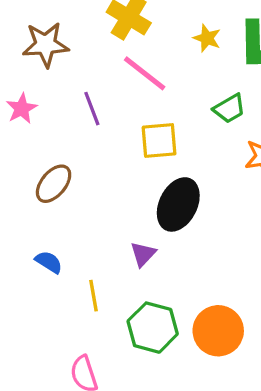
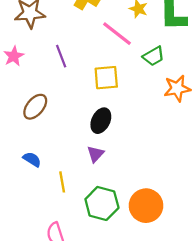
pink line: (145, 73) -> (117, 34), moved
black ellipse: (178, 204) -> (101, 121), moved, size x0.7

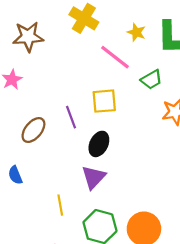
purple line: (61, 56) -> (71, 117), moved
purple triangle: (95, 154) -> (94, 177), size x1.4
blue semicircle: (32, 159) -> (15, 175), moved, turned -144

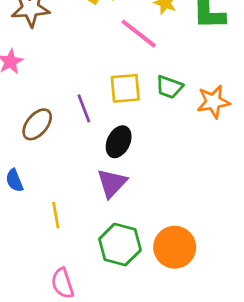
green trapezoid: (151, 80) -> (169, 87), moved, turned 50
yellow line: (60, 205) -> (56, 215), moved

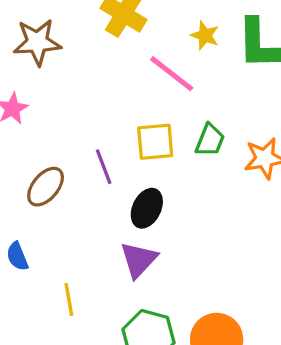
green trapezoid: (169, 87) -> (210, 140), turned -88

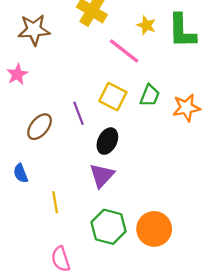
yellow square: (155, 142) -> (113, 97), turned 32

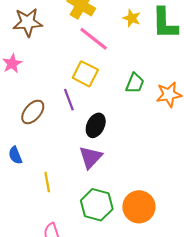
pink line: (124, 51) -> (94, 39), moved
yellow square: (113, 97) -> (85, 74), moved

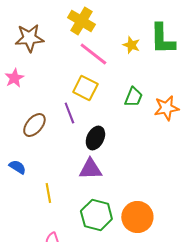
yellow star: (132, 18) -> (131, 45), moved
blue semicircle: (15, 155) -> (17, 167), turned 144
purple triangle: (91, 157) -> (90, 169), turned 45

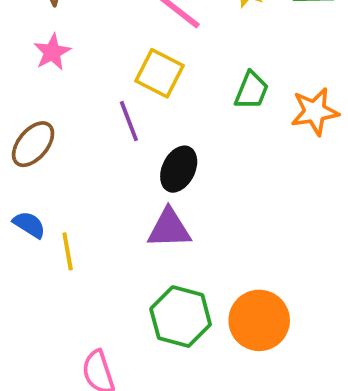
pink star: (14, 78) -> (52, 52), moved
brown ellipse: (34, 125) -> (33, 144), moved
yellow line: (48, 193) -> (68, 251), moved

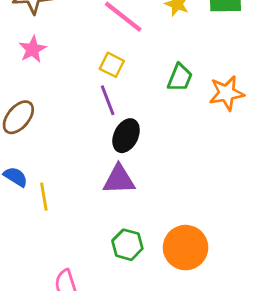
yellow square: (160, 73) -> (112, 65), size x0.7
purple line: (129, 121) -> (108, 100), moved
green hexagon: (181, 317) -> (127, 245), size x0.7

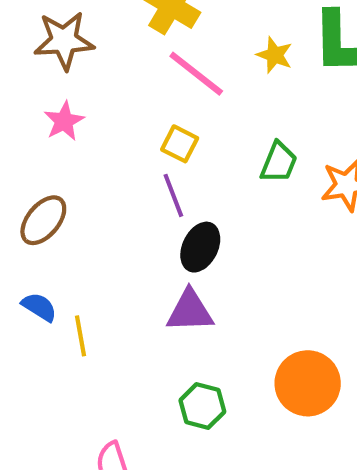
orange circle: (186, 248) -> (308, 383), moved

